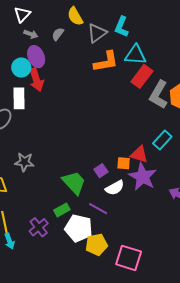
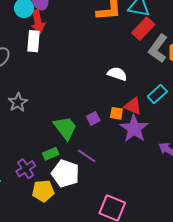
white rectangle: (19, 98) -> (34, 41), moved
gray star: (24, 162) -> (18, 102), turned 30
white semicircle: (115, 188) -> (117, 74), moved, turned -138
yellow pentagon: (97, 245) -> (43, 191), moved

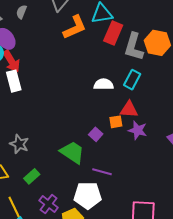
cyan rectangle: (157, 94) -> (132, 80), moved
purple star: (134, 129) -> (138, 130), size x0.7
green rectangle: (51, 154) -> (32, 176), moved

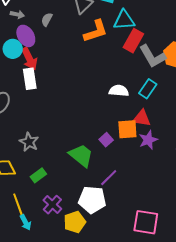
gray semicircle: (21, 12) -> (47, 19), moved
gray L-shape: (134, 47) -> (153, 56), turned -52
orange square: (116, 122) -> (127, 129), size x1.5
purple star: (138, 130) -> (148, 140), turned 30
purple line: (102, 172) -> (109, 178), turned -66

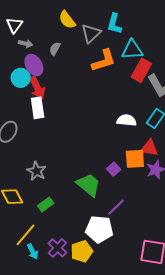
purple cross: (52, 205) -> (57, 248), moved
yellow line: (18, 206) -> (26, 235), turned 60

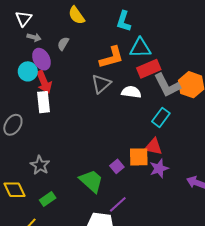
gray triangle: (91, 33) -> (101, 84), moved
red rectangle: (141, 70) -> (149, 69), turned 35
white semicircle: (127, 120) -> (131, 92), moved

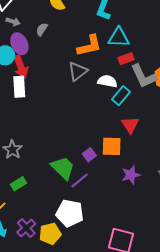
red rectangle: (149, 69) -> (126, 59), size x0.7
cyan rectangle: (161, 117) -> (121, 96), moved
red triangle: (154, 147) -> (130, 125), moved, turned 42
purple star: (159, 168) -> (131, 175), moved
purple line: (118, 204) -> (80, 180), moved

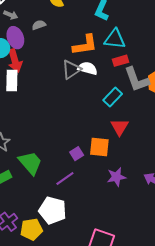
gray semicircle: (42, 29) -> (39, 25), turned 32
white semicircle: (107, 81) -> (88, 68), moved
green trapezoid: (63, 168) -> (30, 163), moved

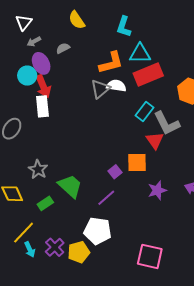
gray arrow: (11, 15) -> (34, 41), turned 136
red rectangle: (121, 61) -> (148, 74), size x1.8
gray L-shape: (137, 79) -> (167, 123), moved

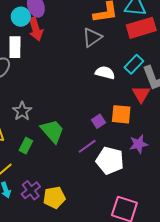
white semicircle: (116, 86) -> (105, 73), moved
white rectangle: (42, 106) -> (15, 47), moved
green rectangle: (45, 203) -> (26, 146), turned -35
white pentagon: (98, 231) -> (110, 160), moved

